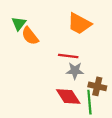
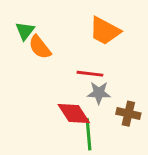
red diamond: (68, 96) -> (74, 114), moved
green line: (89, 102) -> (88, 134), moved

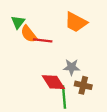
red line: (90, 74) -> (43, 40), moved
brown cross: (128, 114) -> (83, 85), moved

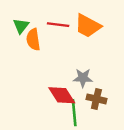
orange semicircle: (29, 34) -> (33, 39), turned 30
red line: (43, 40) -> (58, 25), moved

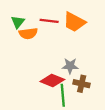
orange semicircle: (33, 39) -> (28, 33), turned -90
red diamond: (62, 95) -> (52, 81), turned -35

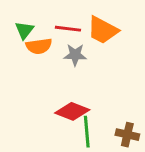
gray star: (70, 66) -> (75, 55), moved
brown cross: (82, 84) -> (127, 135), moved

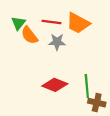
orange semicircle: (39, 46) -> (29, 35), turned 60
green line: (87, 132) -> (87, 86), moved

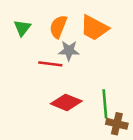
red line: (51, 22) -> (50, 64), moved
orange semicircle: (29, 35) -> (58, 27), moved, turned 60

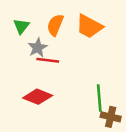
gray star: (69, 51) -> (38, 48), moved, turned -30
red diamond: (66, 102) -> (38, 97), moved

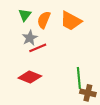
green triangle: (21, 26) -> (25, 15), moved
red line: (48, 60) -> (38, 48), turned -30

